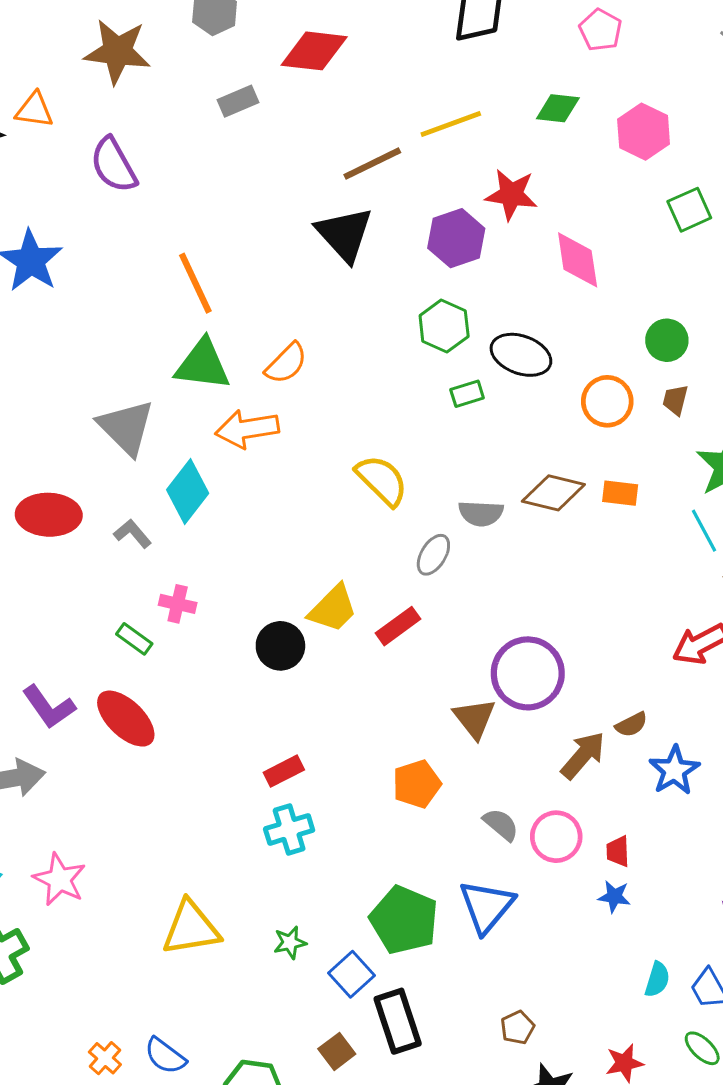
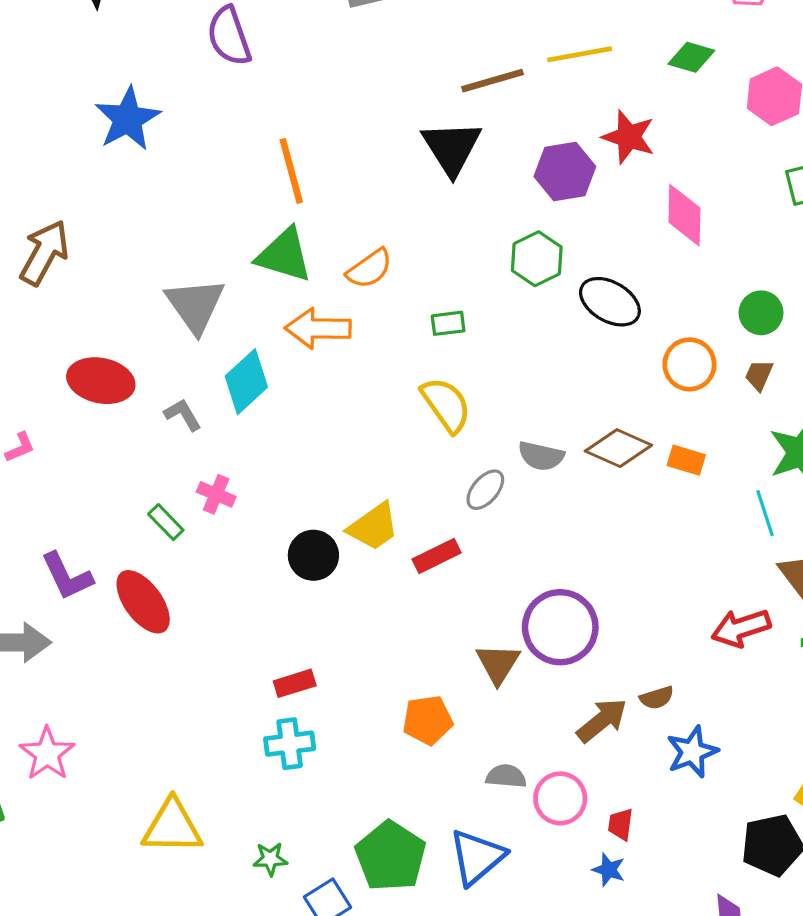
green rectangle: (467, 394) -> (448, 323), moved
gray semicircle: (501, 825) -> (506, 776), turned -45

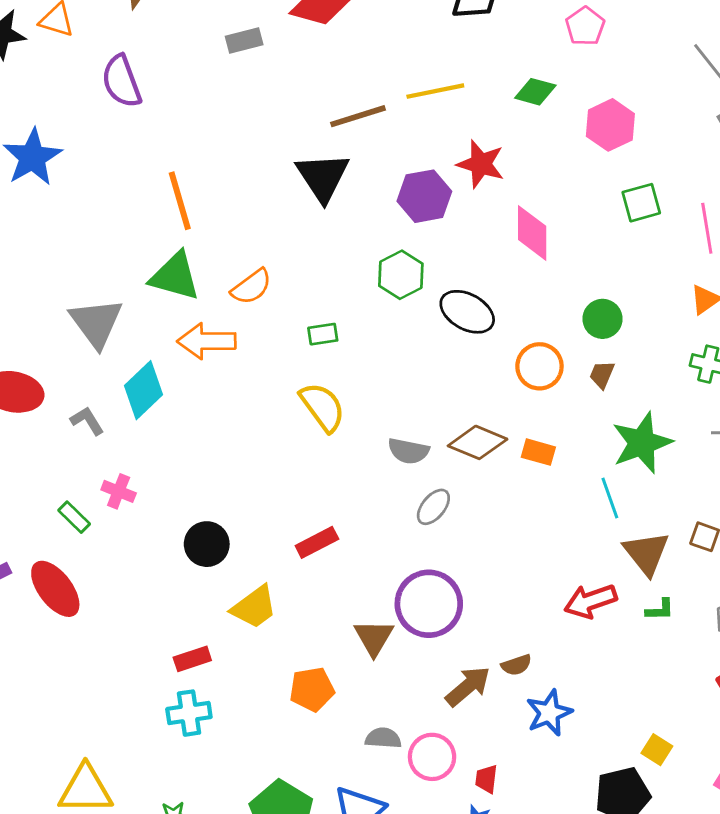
gray ellipse: (485, 490) -> (433, 507), moved
yellow trapezoid: (373, 527) -> (254, 607), moved

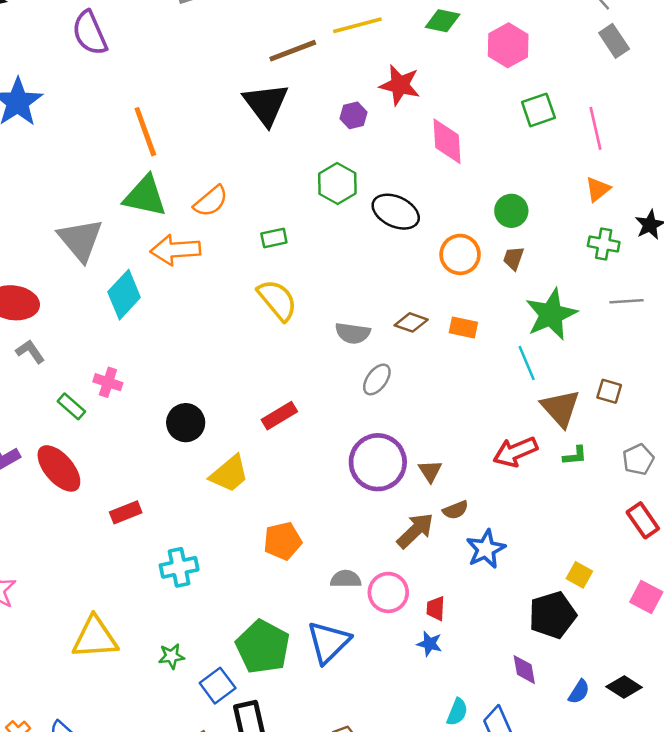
purple hexagon: (424, 196) -> (353, 115), size x0.6
gray L-shape: (87, 421) -> (30, 352), moved
brown diamond: (478, 442) -> (411, 322), size x0.7
brown triangle: (374, 637) -> (430, 471), moved, size x0.7
red rectangle: (192, 659) -> (126, 512), moved

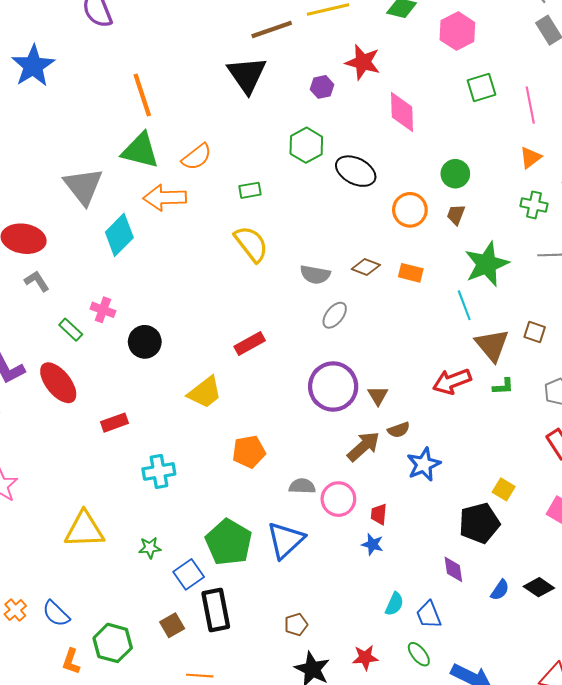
black circle: (186, 423) -> (145, 342), moved

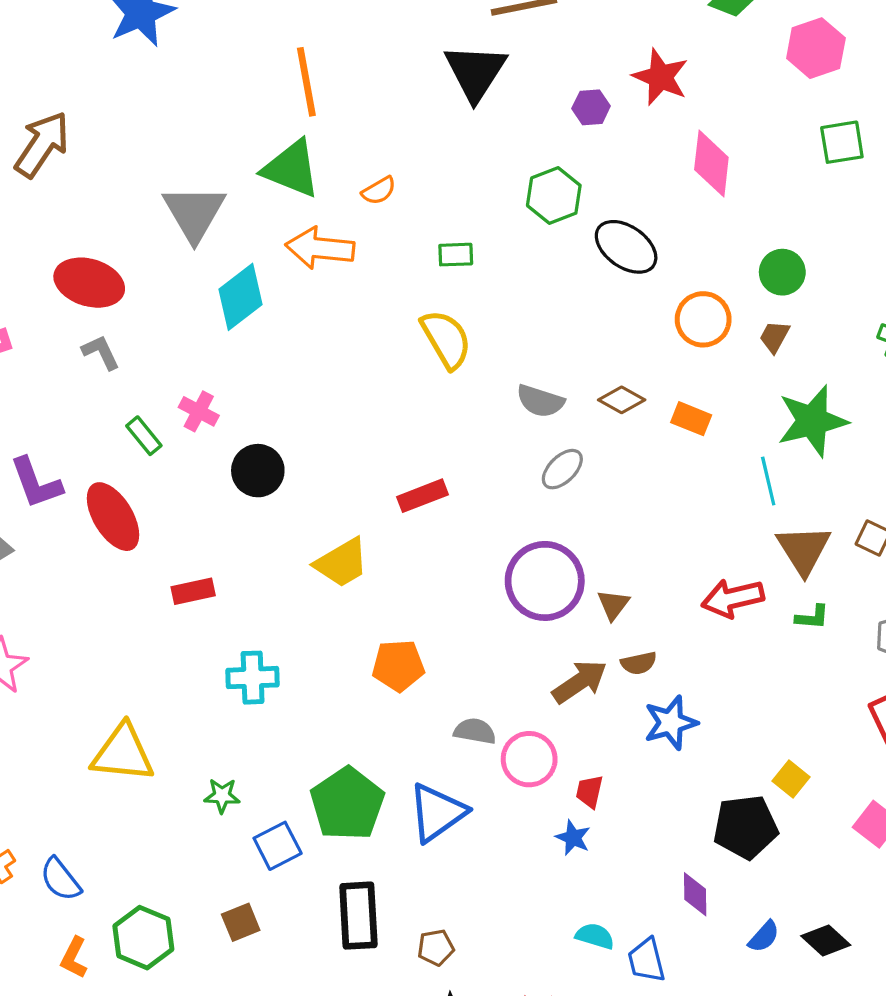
orange semicircle: (197, 157) -> (379, 191), size x0.7
cyan semicircle: (394, 604) -> (595, 936), turned -105
black rectangle: (216, 610) -> (358, 916), moved

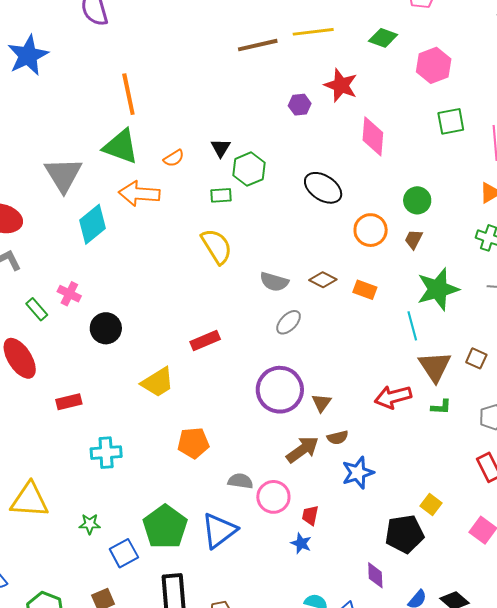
black triangle: (475, 72) -> (221, 148), moved, size x0.5
green hexagon: (554, 196) -> (249, 169), moved

